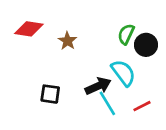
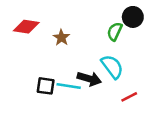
black circle: (146, 45) -> (133, 17), moved
black arrow: (98, 86) -> (89, 79), turned 40
cyan line: (107, 103) -> (69, 86), moved, turned -50

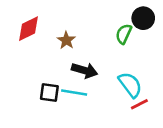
red diamond: (26, 27) -> (28, 29), turned -35
cyan semicircle: (112, 67) -> (130, 85), moved
black arrow: (89, 79) -> (85, 70), moved

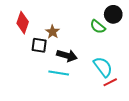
red diamond: (28, 29) -> (23, 23), turned -45
green semicircle: (124, 34) -> (98, 27), turned -77
black square: (49, 93) -> (39, 45), moved

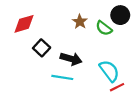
red diamond: (23, 23) -> (24, 24), turned 55
brown star: (52, 32) -> (80, 22), moved
black square: (39, 45) -> (42, 48), turned 35

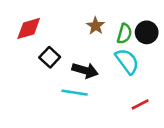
black circle: (120, 15) -> (147, 32), moved
green semicircle: (104, 28) -> (124, 34), turned -112
cyan semicircle: (109, 71) -> (127, 61), moved

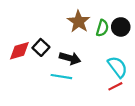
brown star: (96, 26) -> (79, 22), size x1.5
red diamond: (29, 28) -> (19, 51), moved
cyan semicircle: (127, 61) -> (117, 67), moved

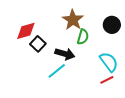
green semicircle: (102, 28) -> (83, 37), moved
red diamond: (19, 51) -> (26, 31), moved
cyan line: (61, 77) -> (57, 71), turned -48

